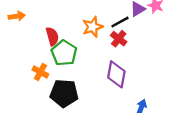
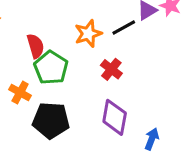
red cross: (119, 39) -> (111, 69), moved
purple diamond: (116, 74) -> (115, 117), moved

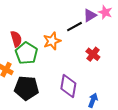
orange star: (88, 34) -> (52, 41), moved
red cross: (111, 69) -> (93, 54), moved

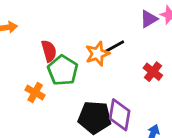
black line: (75, 27) -> (114, 47), moved
black pentagon: (26, 88) -> (95, 117), moved

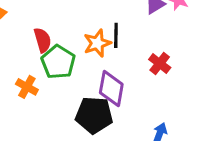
black line: (114, 47) -> (116, 35), turned -60
purple diamond: (120, 115) -> (111, 88), moved

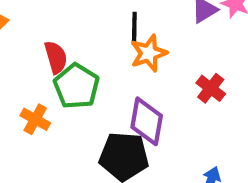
black line: (116, 35) -> (134, 28), moved
orange star: (97, 43) -> (149, 53), moved

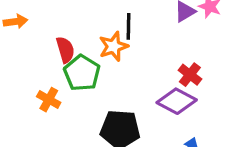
orange star: (149, 53) -> (114, 46), moved
purple diamond: (147, 121) -> (177, 101), moved, turned -72

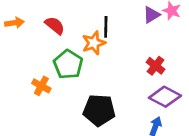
red semicircle: (65, 50) -> (55, 25), moved, turned -35
purple diamond: (177, 101) -> (165, 97), moved

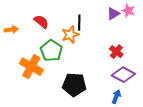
orange arrow: (14, 23) -> (11, 30), moved
orange cross: (41, 86) -> (31, 67), size x1.6

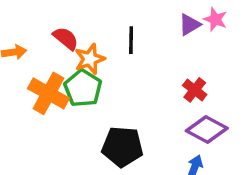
orange star: (70, 35) -> (90, 59), moved
orange cross: (31, 67) -> (48, 93), moved

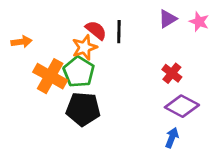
pink star: (215, 19) -> (199, 22), moved
red semicircle: (66, 38) -> (96, 30), moved
black pentagon: (122, 147) -> (83, 109), moved

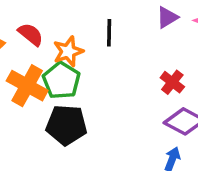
red semicircle: (96, 30) -> (31, 34), moved

